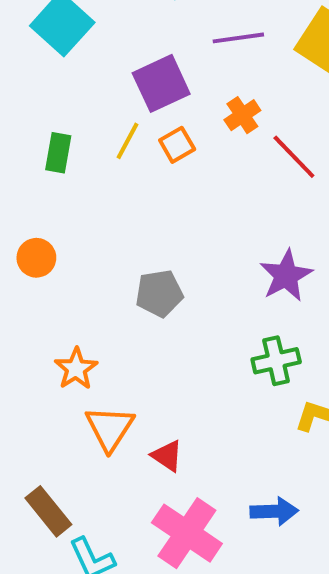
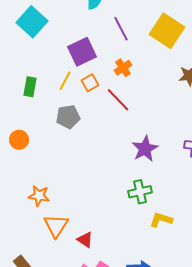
purple line: (238, 38) -> (121, 29), turned 70
red line: (294, 157) -> (118, 100), moved
gray pentagon: (159, 293) -> (68, 117), moved
orange star: (76, 369) -> (39, 196), turned -30

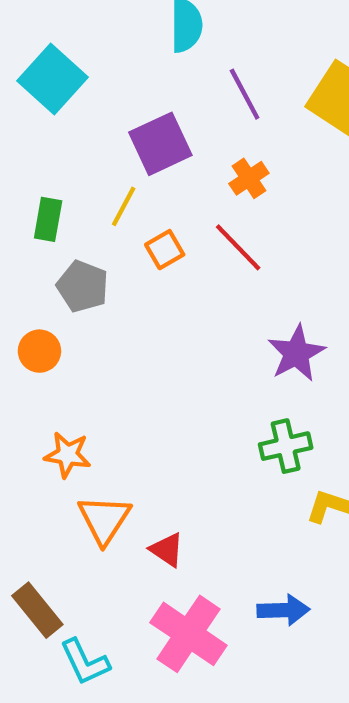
orange square: (90, 83) -> (165, 250), moved
gray pentagon: (68, 117) -> (83, 286), moved, turned 30
orange circle: (19, 140) -> (39, 351), moved

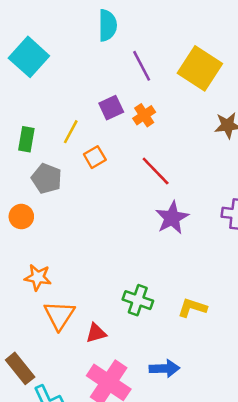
purple square: (160, 144) -> (111, 108), moved, size x0.7
red line: (238, 247) -> (156, 171), moved
green cross: (286, 446) -> (138, 300), moved, turned 32
red triangle: (167, 550) -> (96, 333), turned -50

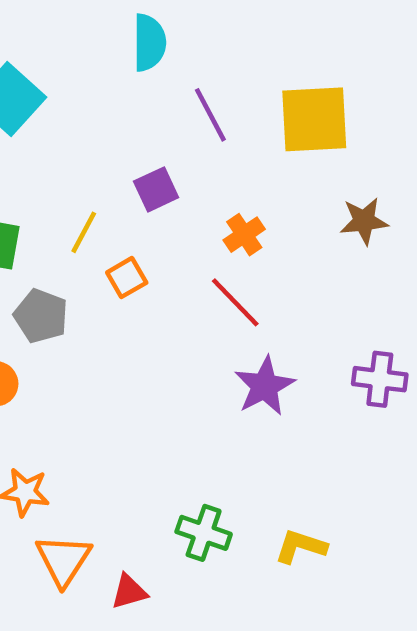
yellow square: (200, 68) -> (314, 119), turned -36
orange cross: (144, 115) -> (244, 235), moved

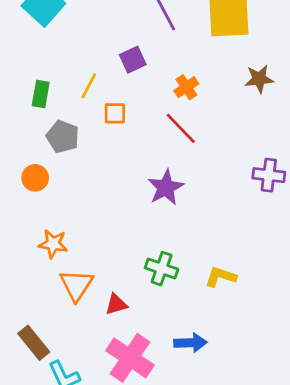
orange square: (127, 278) -> (115, 113), turned 30
purple star: (265, 386) -> (166, 187), moved

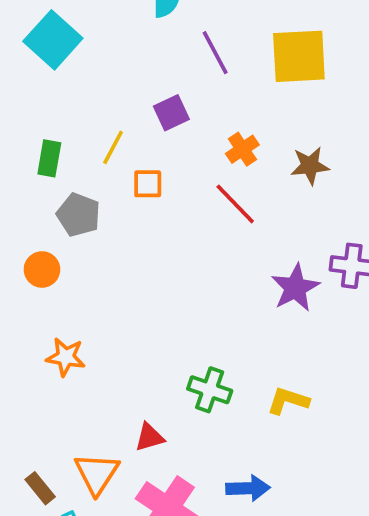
brown star: (259, 79) -> (310, 166), moved
purple star: (166, 187) -> (295, 288), moved
orange triangle: (76, 285) -> (97, 474), moved
brown rectangle: (34, 343) -> (40, 488), size x0.7

